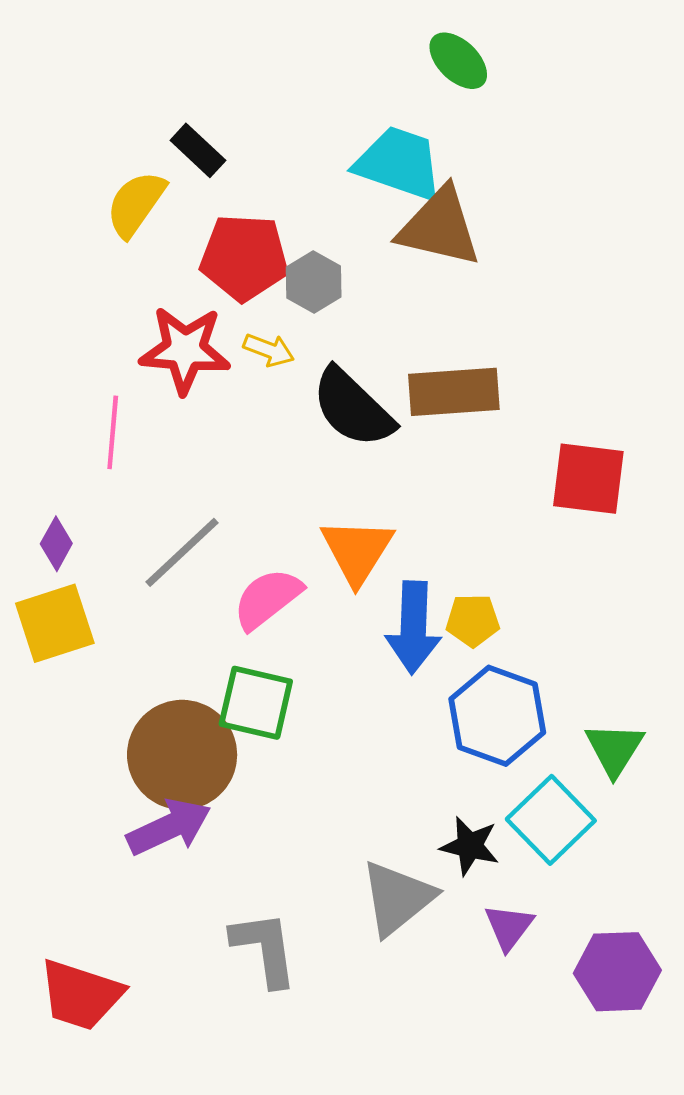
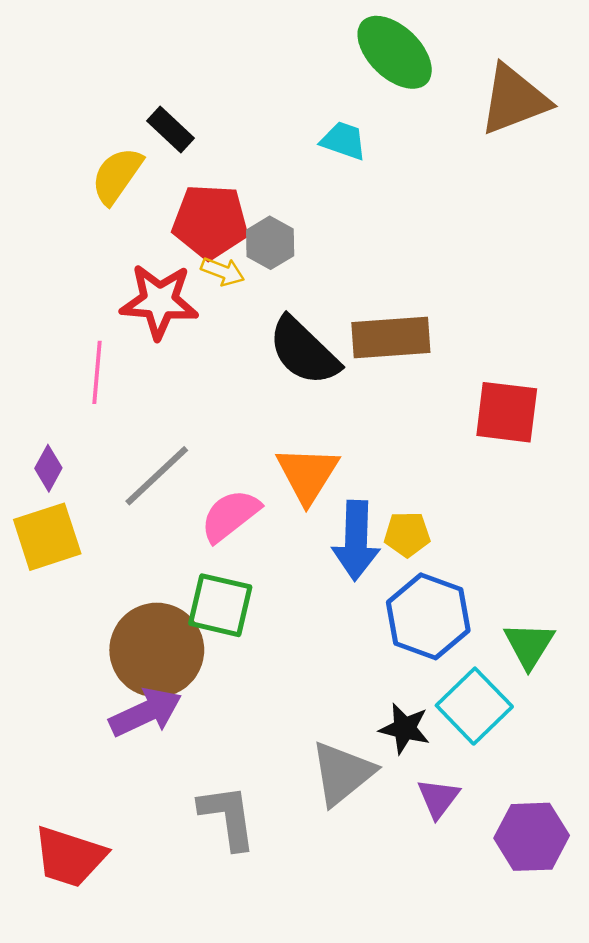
green ellipse: (458, 61) -> (395, 52), size x1.5
cyan trapezoid: (399, 163) -> (344, 141), size x0.6
brown triangle: (439, 227) -> (514, 100), moved, turned -34
yellow arrow: (269, 350) -> (223, 271), moved

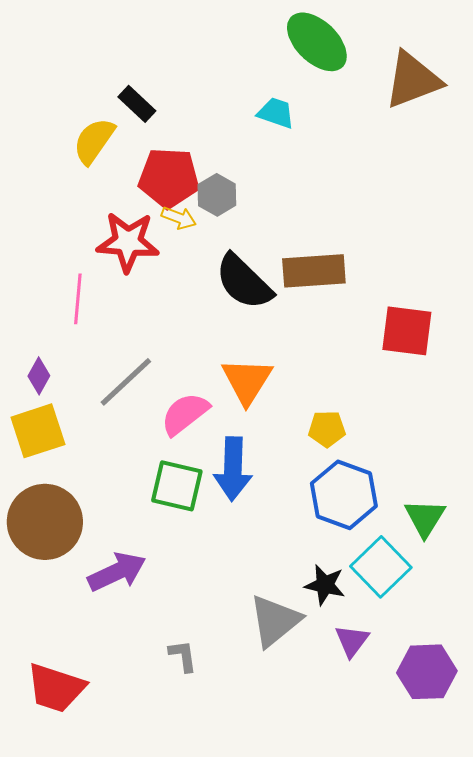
blue arrow: (356, 540) -> (233, 469), moved
brown circle: (157, 650) -> (45, 522), moved
gray L-shape: (228, 817) -> (183, 656), size x0.6

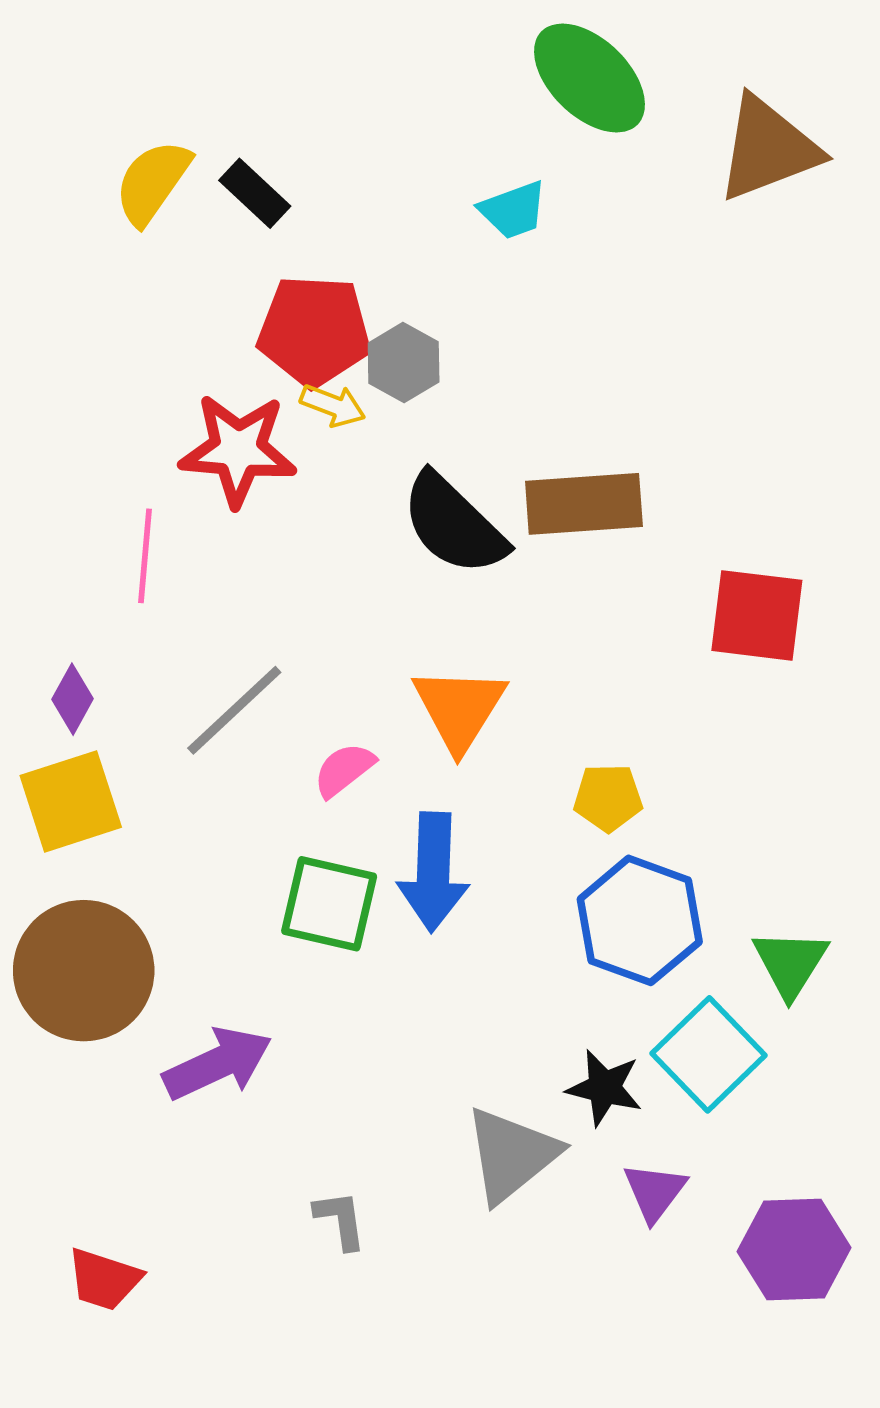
cyan trapezoid: (276, 113) -> (513, 210), turned 141
yellow semicircle: (94, 141) -> (152, 182), moved
pink semicircle: (185, 414) -> (344, 770), size x0.7
red trapezoid: (56, 688) -> (104, 1279), size x0.7

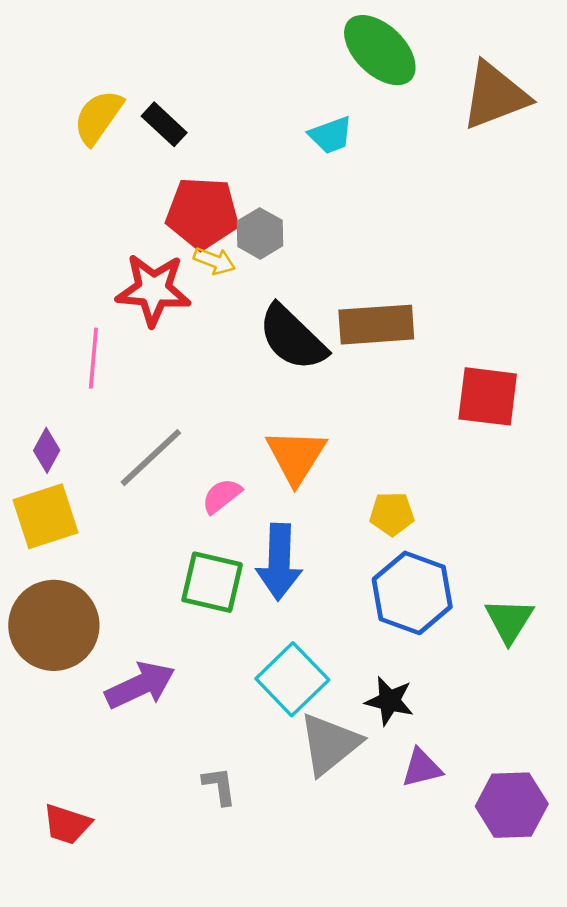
cyan square: (709, 1054) -> (292, 679), moved
purple triangle: (655, 1192) -> (422, 768), turned 39

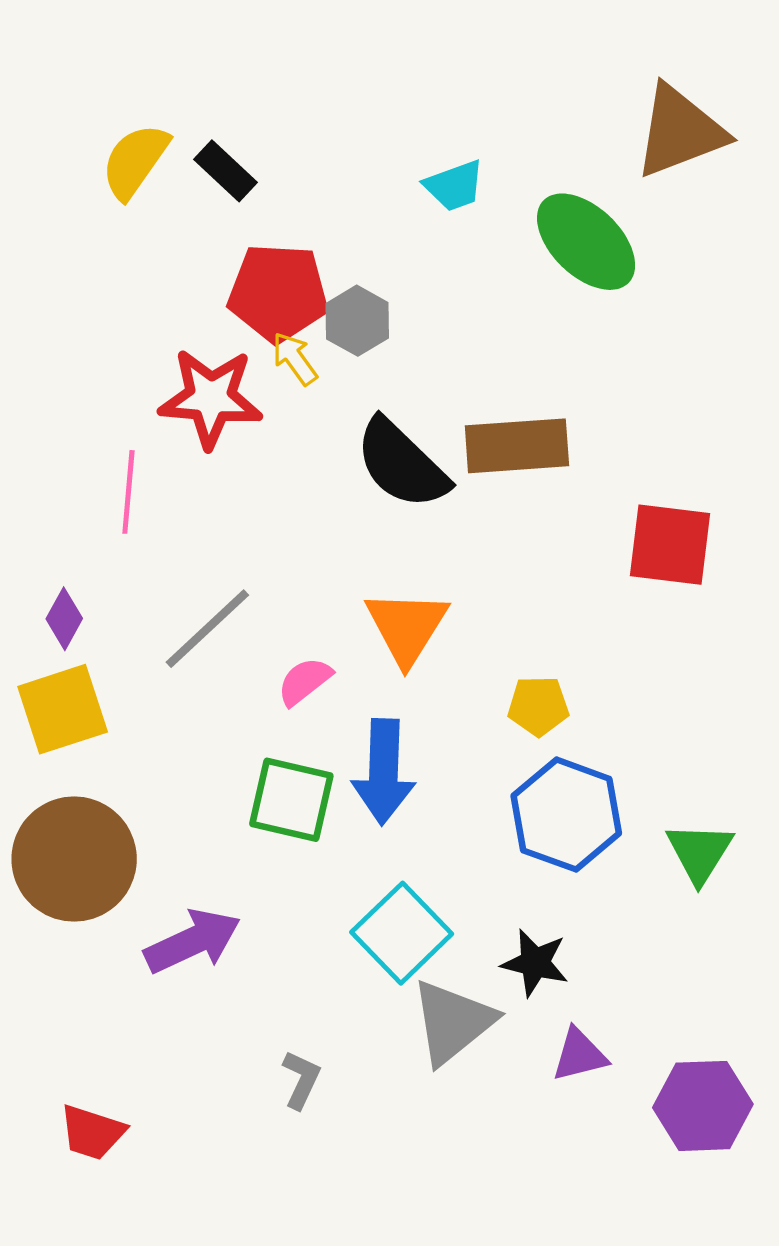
green ellipse: (380, 50) -> (586, 242), moved
yellow arrow: (214, 261) -> (295, 359), turned -147
gray L-shape: (219, 786) -> (301, 1080), turned 33

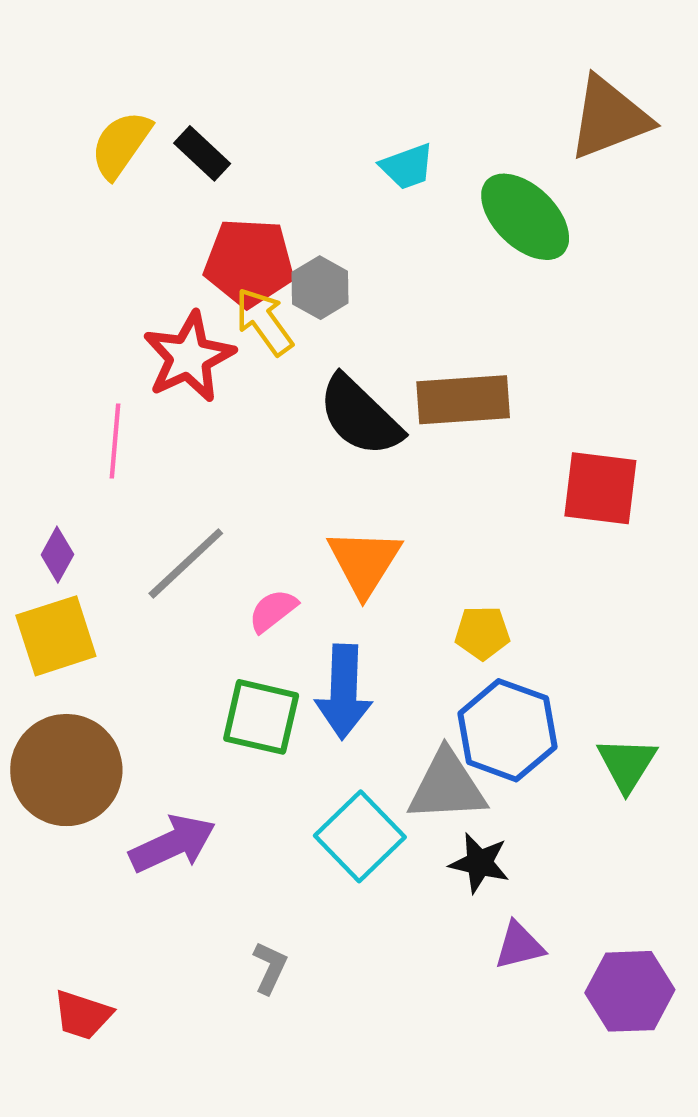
yellow arrow: (295, 359) -> (264, 322), size x1.4
red star: (211, 398) -> (189, 357), turned -30
gray triangle: (453, 1022) -> (447, 786), moved, turned 36

